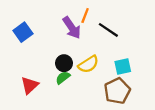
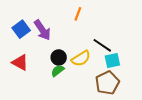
purple arrow: (72, 28) -> (42, 30), moved
black line: (108, 30) -> (102, 45), moved
red triangle: (30, 85) -> (20, 63), moved, turned -48

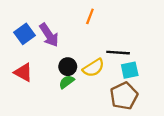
black line: (102, 45) -> (118, 53), turned -30

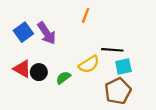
black circle: (68, 67) -> (39, 72), moved

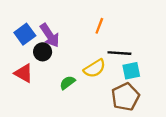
orange line: (86, 15) -> (99, 26), moved
black circle: (39, 72) -> (43, 52), moved

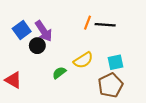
black line: (119, 53) -> (105, 25), moved
red triangle: (24, 73) -> (13, 80), moved

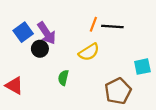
yellow semicircle: (83, 60) -> (89, 52), moved
cyan square: (116, 62) -> (142, 67), moved
green semicircle: (59, 73) -> (63, 78), turned -40

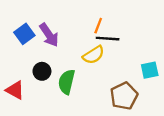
black line: (112, 26) -> (108, 39), moved
black circle: (40, 49) -> (42, 71), moved
green semicircle: (63, 78) -> (67, 82), size x1.5

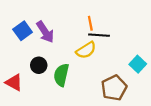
orange line: (98, 26) -> (90, 23), turned -32
cyan square: (150, 70) -> (138, 64), turned -35

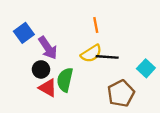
purple arrow: (45, 32) -> (48, 48), moved
black line: (99, 35) -> (107, 57), moved
red triangle: (14, 82) -> (48, 88), moved

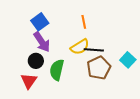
blue square: (24, 33) -> (40, 22), moved
red triangle: (48, 88) -> (29, 81), moved, turned 36
brown pentagon: (121, 93) -> (99, 68), moved

